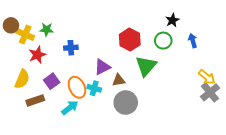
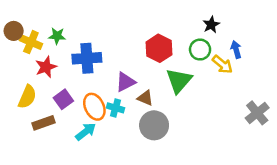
blue cross: (71, 48) -> (87, 58), size x1.6
yellow arrow: (207, 77) -> (222, 64), moved
brown triangle: (119, 80) -> (145, 98), turned 32

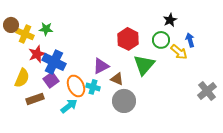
blue cross: (87, 58) -> (54, 62), moved, turned 30

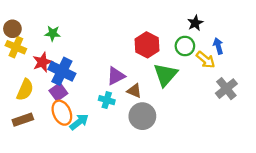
yellow cross: (25, 34) -> (16, 47), moved
orange ellipse: (76, 86) -> (62, 113), moved
gray cross: (207, 91) -> (226, 89), moved
brown rectangle: (35, 99) -> (23, 120), moved

